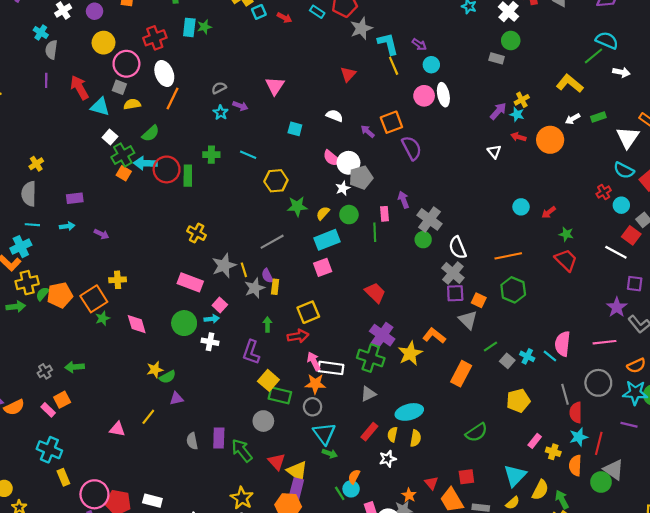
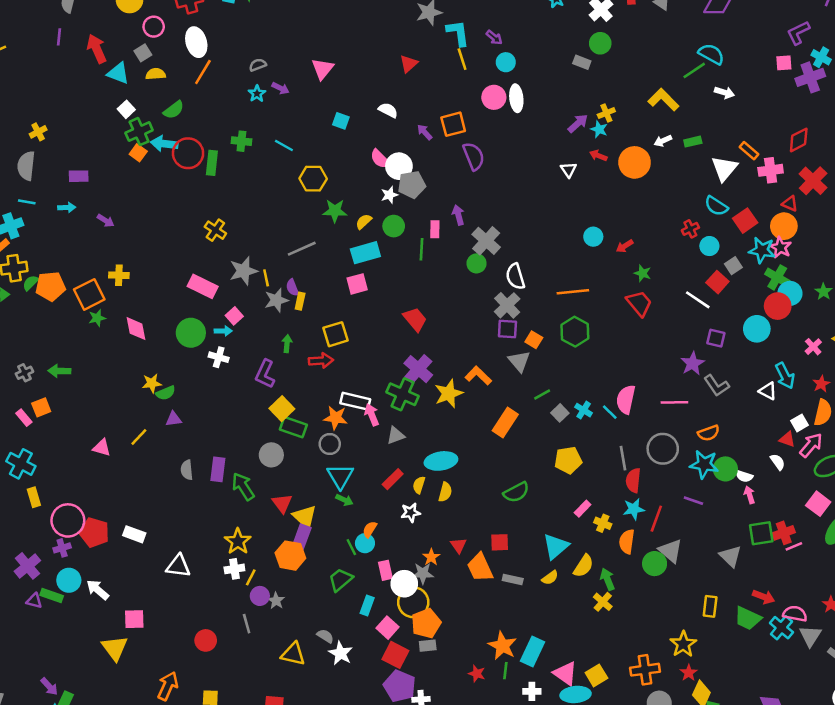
pink circle: (126, 64) -> (154, 27), size x0.7
gray square: (119, 87) -> (143, 53), turned 32
pink arrow: (314, 361) -> (372, 415), moved

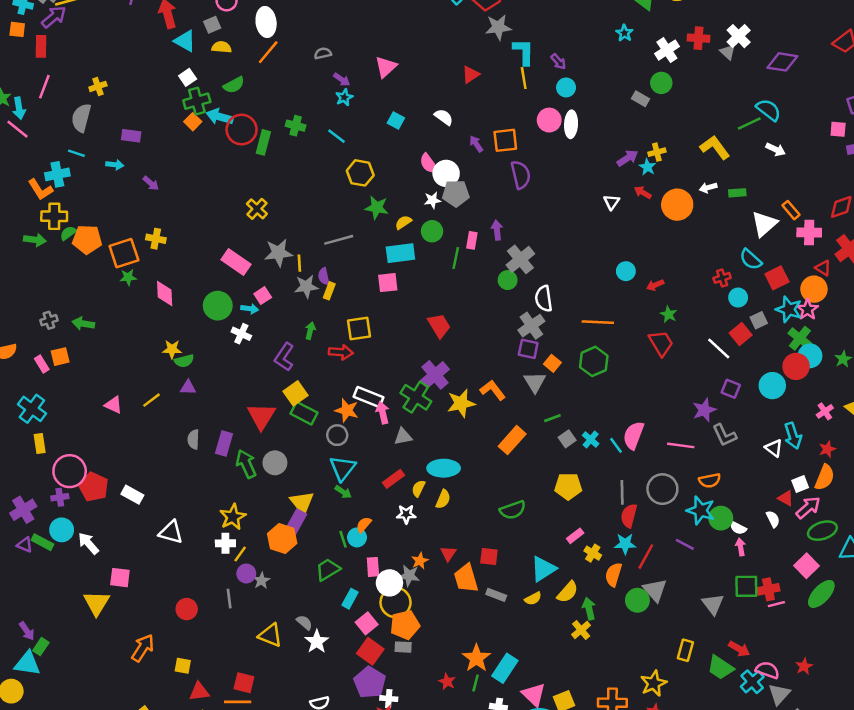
cyan star: (257, 94) -> (344, 97), moved
gray circle: (271, 455) -> (275, 463), moved
red triangle: (282, 503) -> (261, 416), moved, size x1.4

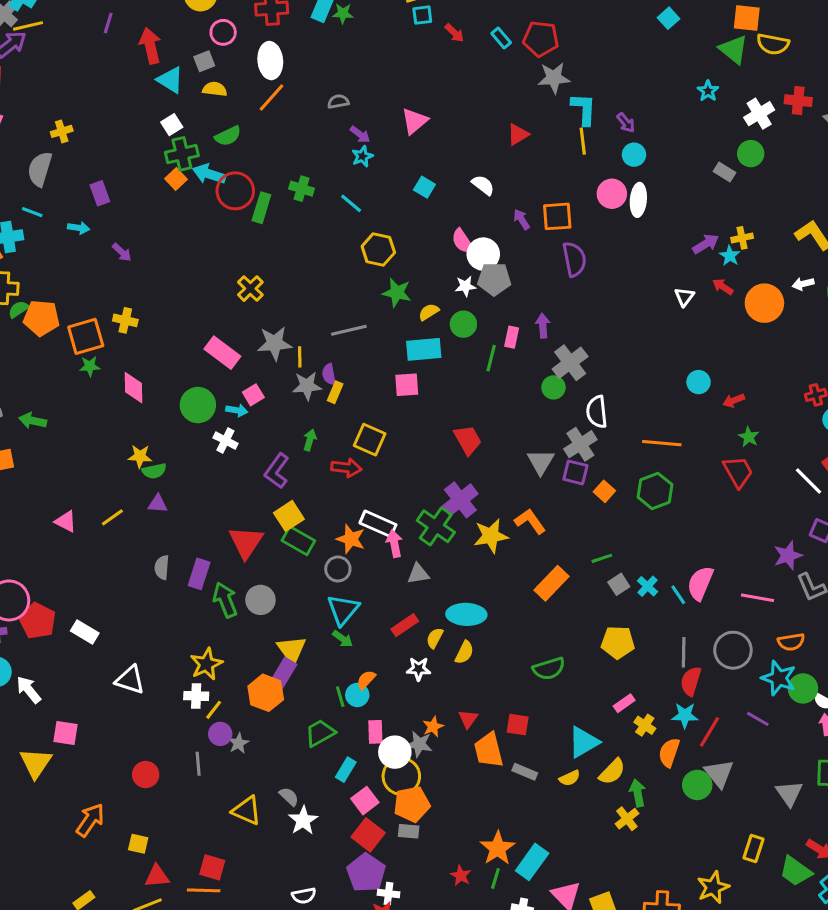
purple rectangle: (131, 136) -> (100, 193), turned 60
yellow square: (359, 328) -> (370, 440), turned 30
gray triangle: (535, 382) -> (541, 462), moved

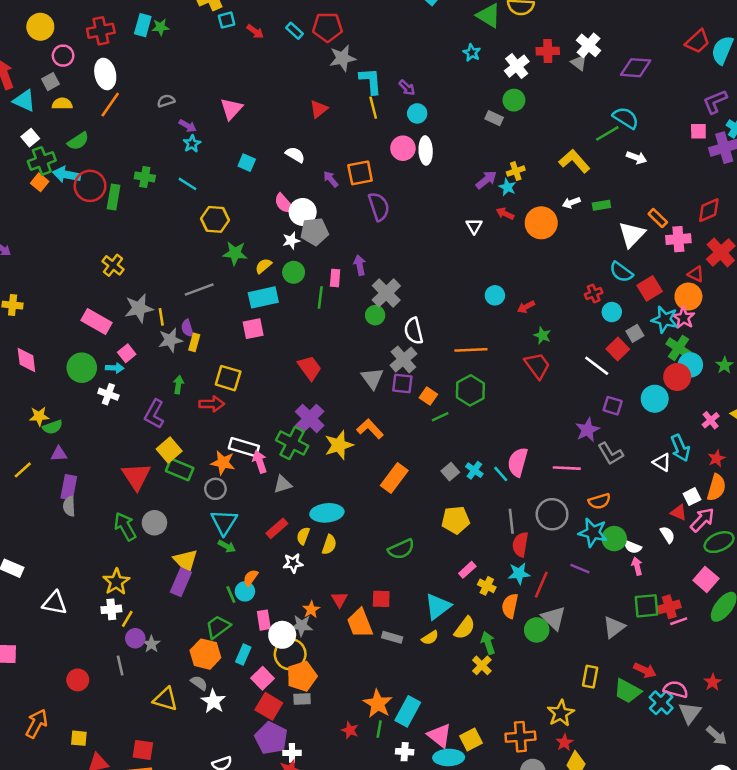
green line: (602, 558) -> (440, 417), moved
purple rectangle: (199, 574) -> (69, 487), moved
orange hexagon: (266, 693) -> (205, 654), moved
gray triangle: (789, 793) -> (614, 627), turned 35

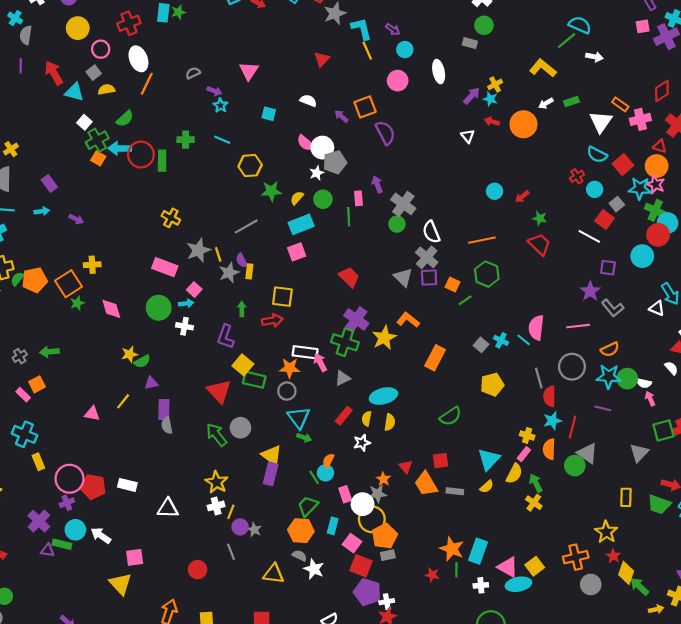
white ellipse: (426, 151) -> (439, 72), moved
pink rectangle: (467, 570) -> (524, 454), moved

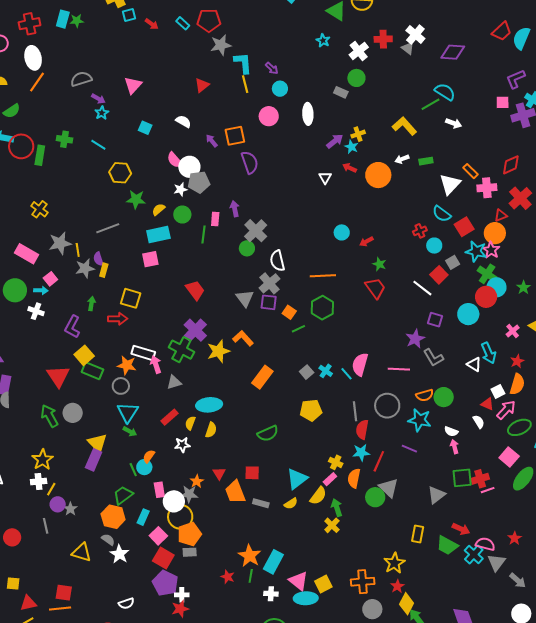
gray semicircle: (193, 73) -> (81, 79), size x1.5
red triangle: (660, 146) -> (501, 215), turned -48
green circle: (627, 379) -> (444, 397), moved

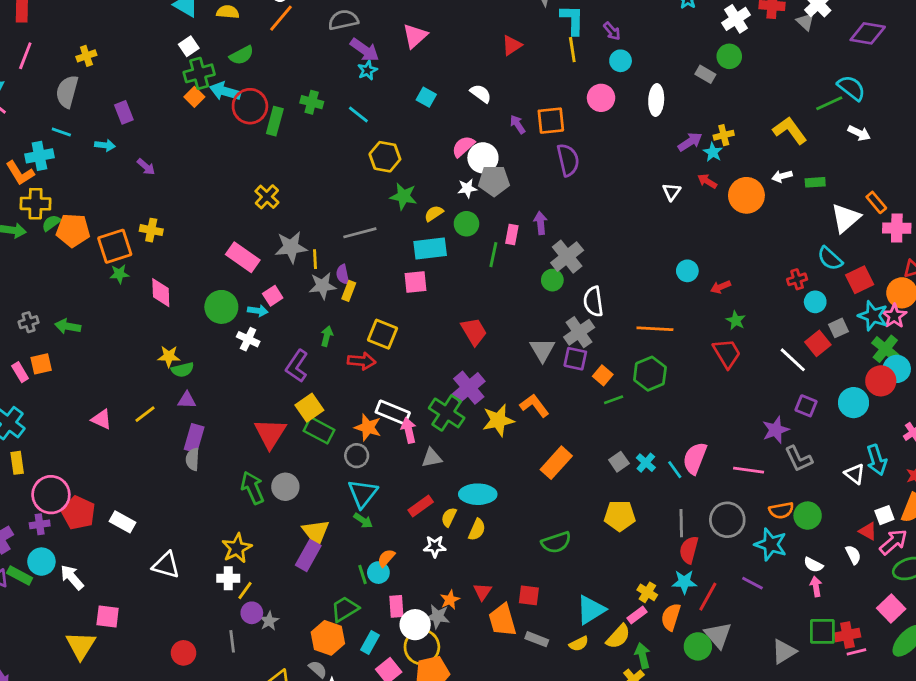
purple arrow: (98, 99) -> (365, 50), size x1.5
pink semicircle: (175, 160) -> (463, 146), turned 84

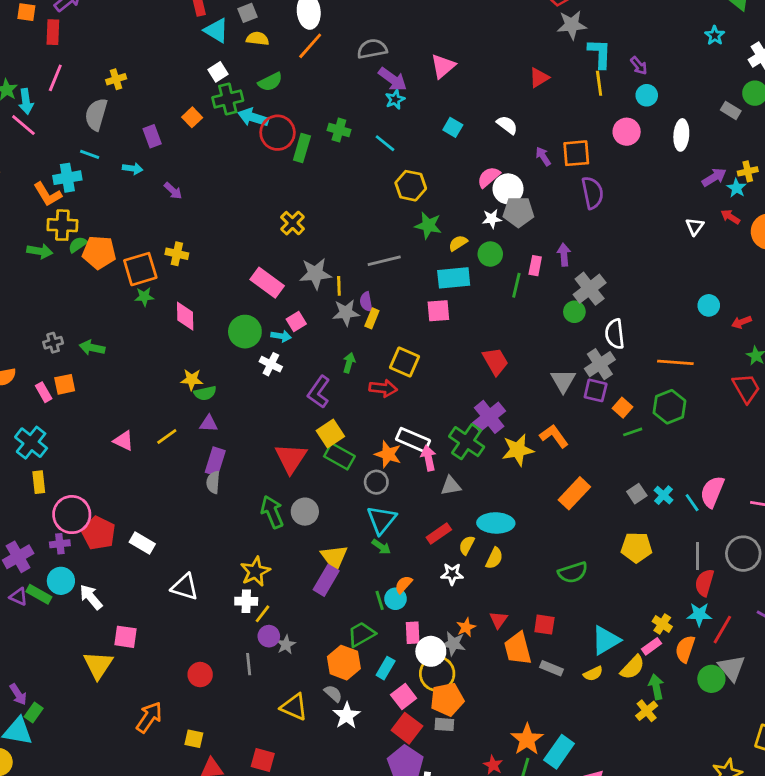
orange square: (194, 97) -> (192, 117), moved

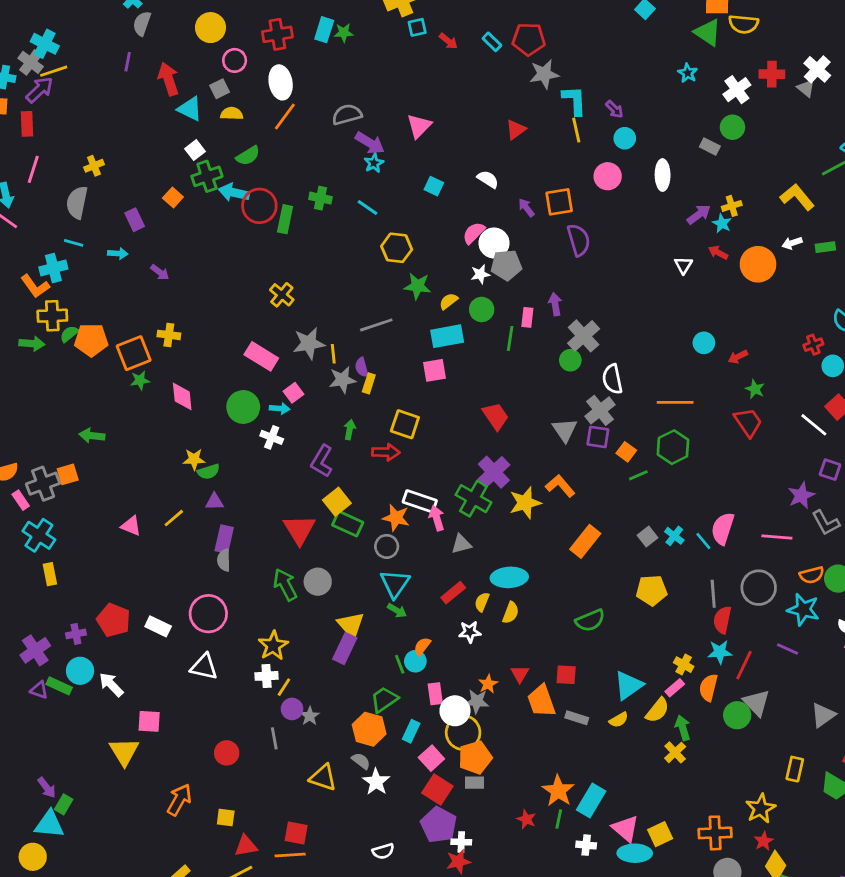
gray cross: (53, 343) -> (43, 484), moved, size x1.6
pink rectangle: (44, 392) -> (21, 500), moved
pink circle: (72, 515) -> (208, 614), moved

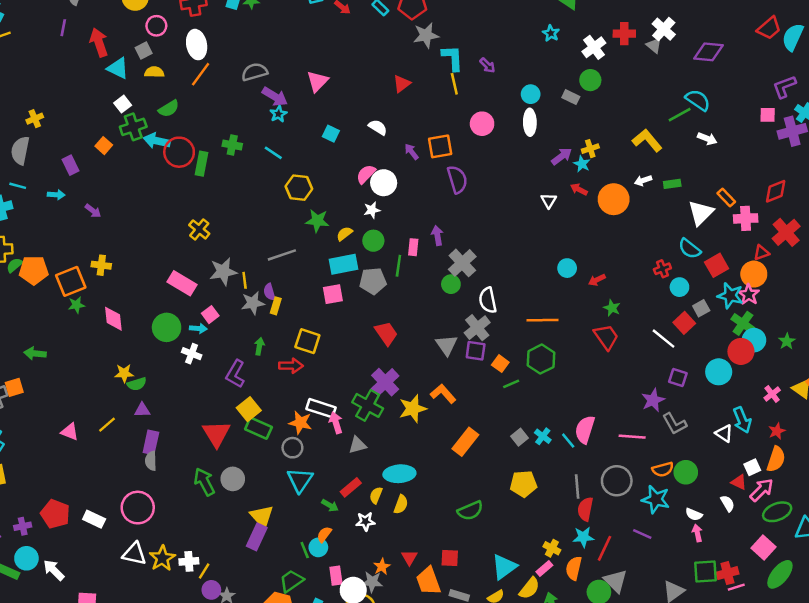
cyan circle: (625, 138) -> (531, 94), moved
gray pentagon: (506, 265) -> (373, 281), moved
green arrow: (397, 611) -> (330, 505), moved
yellow star: (273, 646) -> (162, 558), moved

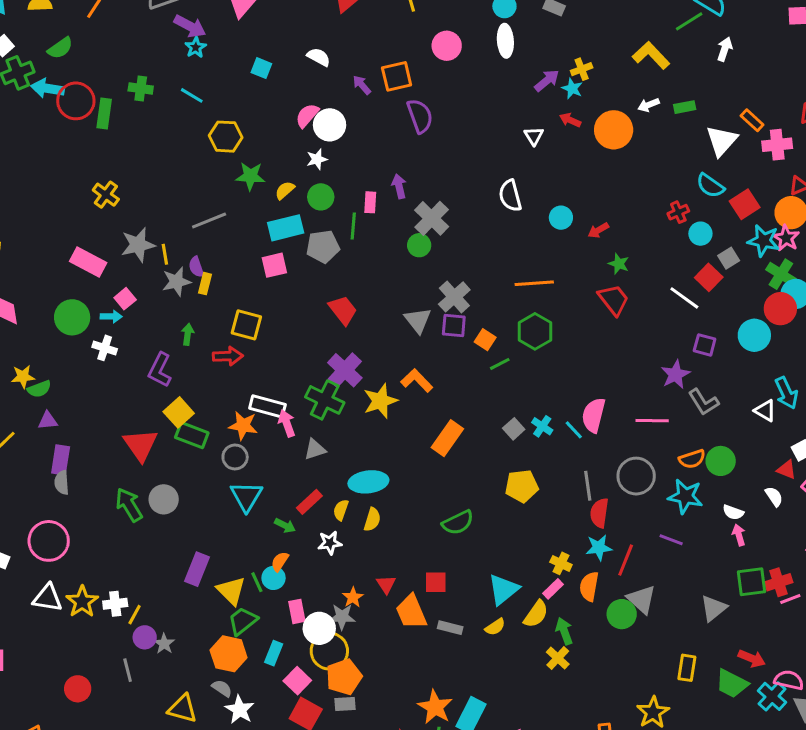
white arrow: (707, 139) -> (725, 49), turned -90
white semicircle: (488, 300) -> (510, 196), moved
yellow triangle: (262, 516) -> (231, 591), moved

